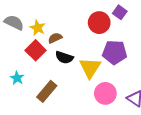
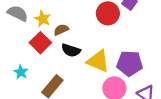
purple pentagon: (115, 52) -> (130, 63), moved
yellow triangle: (90, 68) -> (98, 61), turned -40

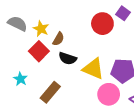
brown semicircle: (61, 30) -> (58, 39), turned 144

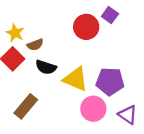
brown semicircle: (58, 39) -> (35, 45), turned 40

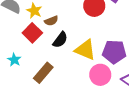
black semicircle: (46, 67) -> (60, 40), turned -72

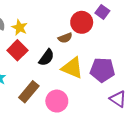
brown semicircle: (51, 21) -> (65, 38), moved
pink circle: (100, 75) -> (57, 101), moved

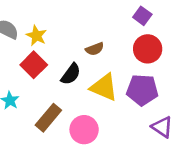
red circle: (82, 22) -> (148, 49), moved

